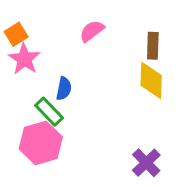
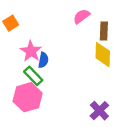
pink semicircle: (92, 31) -> (81, 16), moved
pink star: (24, 59) -> (31, 51), moved

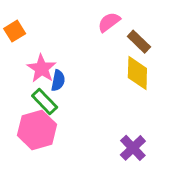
brown rectangle: (104, 31) -> (139, 42), turned -48

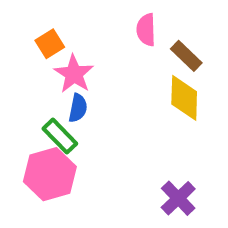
pink semicircle: (109, 22) -> (146, 30), turned -55
orange square: (15, 31) -> (50, 44), moved
pink star: (42, 69) -> (74, 74), moved

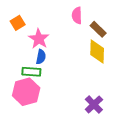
orange square: (50, 44) -> (18, 23), moved
green rectangle: (60, 136) -> (31, 72), turned -42

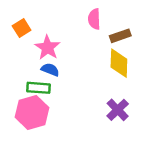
brown rectangle: (98, 29) -> (120, 36), turned -63
blue semicircle: (41, 57) -> (50, 70), turned -80
purple cross: (94, 105) -> (118, 110), moved

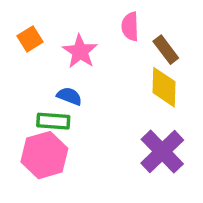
brown rectangle: (120, 36) -> (166, 50), turned 72
pink star: (48, 48) -> (80, 51), moved
purple cross: (118, 110) -> (162, 152), size x1.4

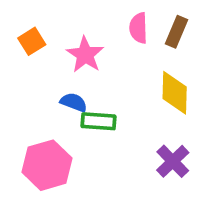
brown rectangle: (166, 50) -> (177, 32), moved, turned 60
green rectangle: (53, 121) -> (98, 121), moved
purple cross: (162, 152) -> (173, 161), size x0.7

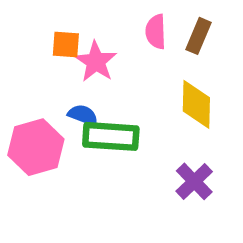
orange square: (32, 41) -> (66, 44), moved, turned 36
green rectangle: (98, 121) -> (111, 136), size x1.4
pink hexagon: (47, 165) -> (36, 147), moved

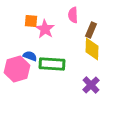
brown rectangle: (199, 36) -> (91, 30), moved
blue semicircle: (83, 115) -> (30, 56), moved

